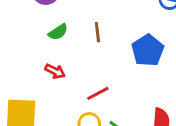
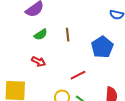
red line: (98, 93) -> (78, 75), moved

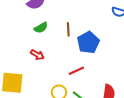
blue pentagon: (102, 47) -> (88, 42), moved

